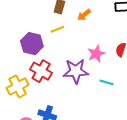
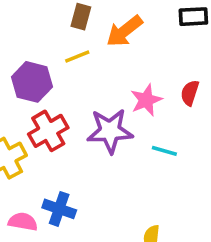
orange arrow: (84, 15) -> (124, 31), size x1.5
red cross: (41, 71) -> (48, 131), turned 30

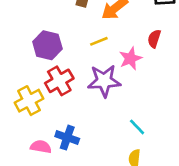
yellow line: (77, 57) -> (99, 41), moved
red semicircle: (190, 93) -> (154, 39), moved
cyan line: (164, 151) -> (137, 127), moved, turned 30

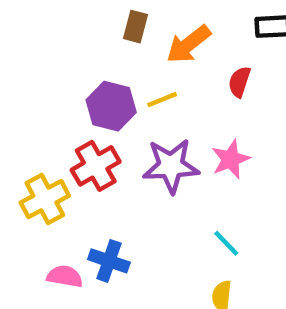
red semicircle: (154, 39) -> (239, 82), moved
purple hexagon: (47, 45) -> (111, 106), moved
pink star: (130, 58) -> (231, 159), moved

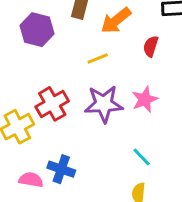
purple hexagon: (111, 106) -> (37, 30), moved

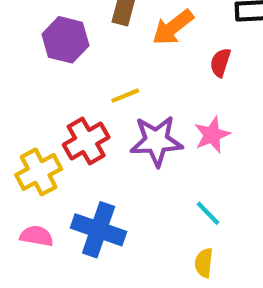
yellow line: (98, 58) -> (125, 96), moved
blue cross: (61, 169) -> (99, 230), size x1.4
pink semicircle: (31, 180) -> (37, 236), moved

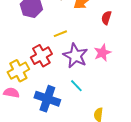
purple star: (156, 141) -> (75, 56), turned 30
cyan line: (208, 213) -> (76, 86), moved
pink semicircle: (37, 236) -> (11, 93), moved

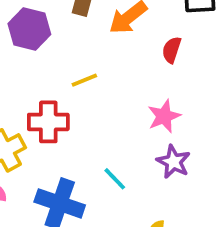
red cross: (41, 56) -> (48, 122), turned 30
purple star: (75, 56) -> (173, 162), moved, size x0.7

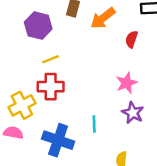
yellow line: (84, 80) -> (51, 59), moved
cyan line: (115, 179) -> (94, 124), turned 42

